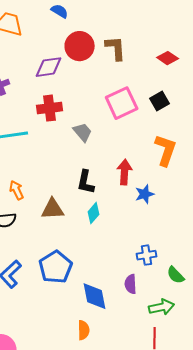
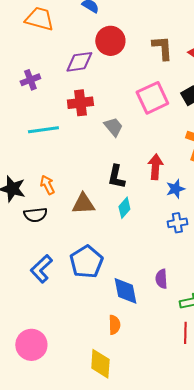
brown L-shape: (116, 48) -> (162, 48), moved
blue cross: (147, 255) -> (177, 223), moved

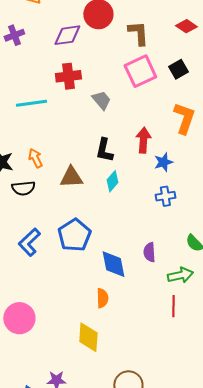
brown L-shape: (162, 48) -> (138, 33), moved
purple cross: (30, 80) -> (14, 35), moved

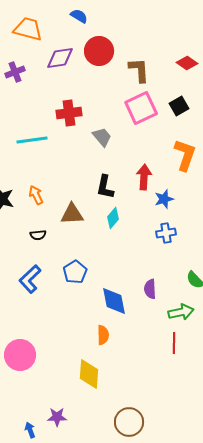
purple diamond: (67, 35) -> (60, 58), moved
black semicircle: (23, 188) -> (38, 235), moved, size x0.7
blue pentagon: (74, 235) -> (75, 272), size x0.7

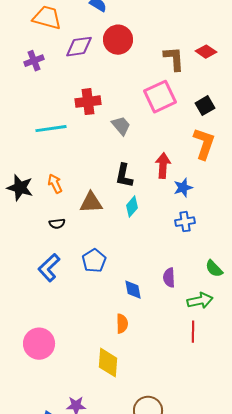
brown L-shape: (139, 70) -> (174, 59), moved
black square: (179, 106) -> (205, 106), moved
blue diamond: (114, 301) -> (133, 290), size x0.7

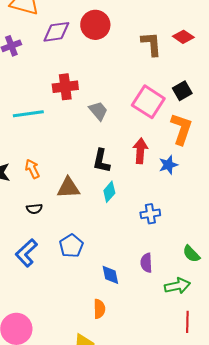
pink square: (160, 97) -> (148, 102), moved, turned -32
blue star: (183, 188) -> (168, 165), moved
blue cross: (185, 222) -> (150, 214), moved
red line: (193, 332) -> (187, 322), moved

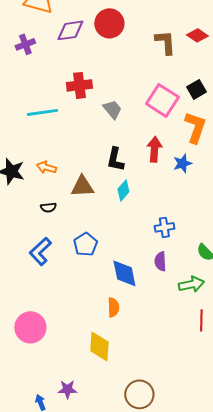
orange arrow: (32, 169) -> (46, 167), turned -48
blue cross: (150, 214) -> (164, 227), moved
blue diamond: (110, 275) -> (124, 273), size x1.4

